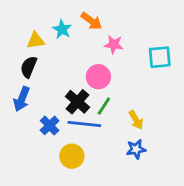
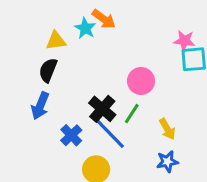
orange arrow: (91, 21) -> (104, 19), moved
pink star: (114, 45) -> (184, 41), moved
pink circle: (98, 77) -> (141, 81), moved
blue line: (84, 124) -> (110, 134), turned 40

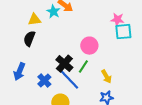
blue arrow: (40, 106) -> (19, 72), moved

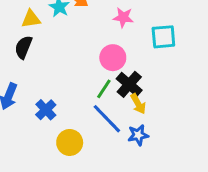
pink star: (117, 20) -> (123, 17), moved
black cross: (64, 64) -> (129, 84), moved
blue line: (69, 80) -> (107, 119), moved

